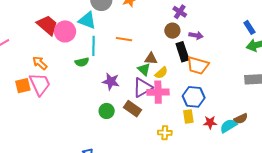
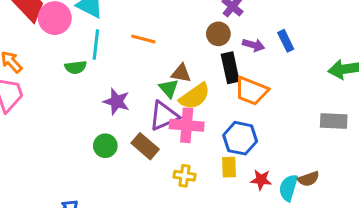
blue rectangle: (249, 27) -> (286, 41), moved
yellow semicircle: (161, 73) -> (195, 96), size x1.5
cyan semicircle: (228, 126) -> (288, 188), turned -48
yellow cross: (165, 133) -> (185, 176), moved

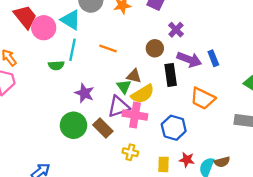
brown circle: (218, 34) -> (155, 48), moved
purple arrow: (253, 45) -> (189, 59), size x1.5
orange trapezoid: (251, 91) -> (203, 98), moved
green circle: (105, 146) -> (73, 125), size x1.5
yellow rectangle: (229, 167) -> (163, 164), moved

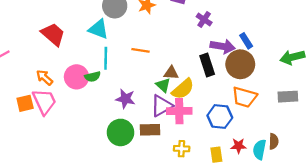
pink circle: (44, 28) -> (76, 77), moved
brown circle: (155, 48) -> (240, 64), moved, size x1.6
orange trapezoid: (203, 98) -> (244, 97), moved
brown rectangle: (103, 128) -> (150, 130), turned -36
brown semicircle: (222, 162) -> (274, 141), turned -63

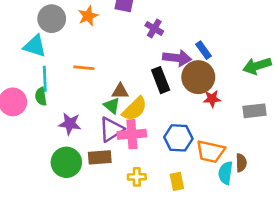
green semicircle: (93, 77) -> (41, 96), moved, turned 98
orange trapezoid: (244, 97) -> (211, 152), moved
red star: (239, 146) -> (212, 99), moved

